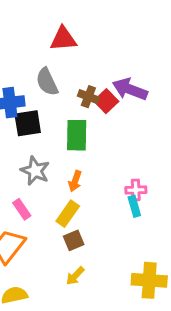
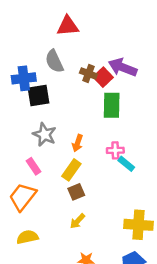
green rectangle: (77, 135) -> (112, 105), moved
pink cross: (136, 190) -> (115, 150), moved
cyan rectangle: (134, 206) -> (126, 164), turned -35

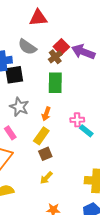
gray semicircle: (54, 61) -> (27, 47), turned -30
brown cross: (88, 73) -> (55, 57), turned 32
red square: (103, 77) -> (61, 47), moved
green rectangle: (112, 105) -> (55, 83), moved

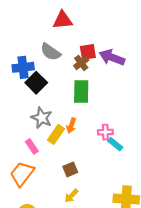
red square: (61, 47) -> (88, 52), turned 35
black square: (14, 75) -> (36, 83), turned -36
yellow rectangle: (41, 136) -> (56, 134), moved

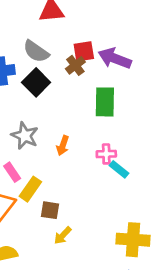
black square: (36, 83) -> (36, 82), moved
green rectangle: (81, 91) -> (105, 102), moved
yellow rectangle: (56, 134) -> (30, 189), moved
brown square: (70, 169) -> (50, 210), moved, turned 32

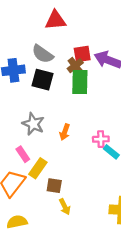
black square: (36, 82) -> (43, 80), turned -30
green rectangle: (105, 102) -> (80, 82), moved
yellow arrow: (63, 235) -> (65, 207), turned -70

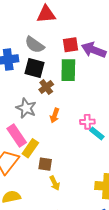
brown cross: (75, 66) -> (46, 87), moved
pink rectangle: (23, 154) -> (17, 136), size x1.5

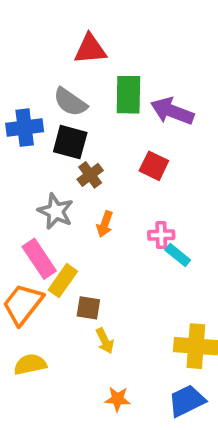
red square: (70, 45) -> (154, 166), moved, turned 35
green rectangle: (68, 70) -> (128, 95), moved

